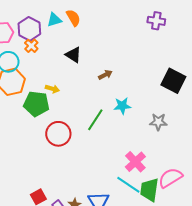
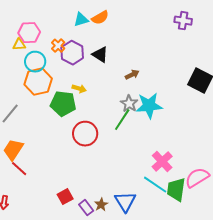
orange semicircle: (73, 18) -> (100, 18), turned 90
purple hexagon: (29, 29) -> (72, 53), moved
cyan star: (122, 106) -> (149, 106), size x1.5
gray star: (158, 122) -> (129, 104), moved, turned 30

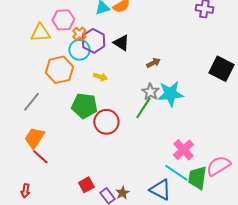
pink hexagon: (29, 33) -> (63, 20), moved
yellow triangle: (19, 45) -> (40, 33), size x1.5
cyan circle: (35, 62) -> (79, 50), moved
green pentagon: (63, 104) -> (84, 106), moved
blue triangle: (125, 202) -> (160, 190), moved, turned -30

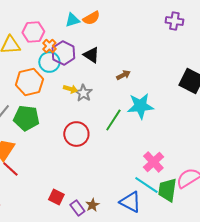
gray star: (150, 92) -> (83, 93), moved
green pentagon: (84, 106) -> (26, 118), moved
red square: (86, 185) -> (56, 197), turned -35

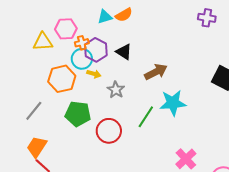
orange cross: (49, 46) -> (82, 43), turned 32
brown arrow: (123, 75) -> (156, 72), size x1.6
yellow arrow: (70, 89) -> (94, 74), moved
green pentagon: (26, 118) -> (78, 114), moved

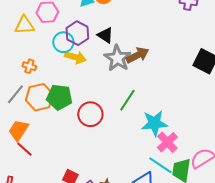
orange cross: (82, 43) -> (29, 66), moved, turned 32
yellow arrow: (94, 74) -> (75, 57), size x1.5
orange hexagon: (62, 79) -> (39, 97), moved
gray star: (116, 90) -> (117, 58), moved, size x1.5
cyan star: (173, 103) -> (154, 123), moved

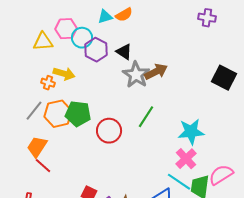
cyan circle: (63, 42) -> (82, 38), moved
yellow arrow: (75, 57) -> (64, 74), moved
cyan star: (154, 123) -> (191, 132), moved

